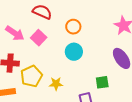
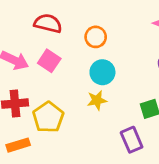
yellow star: (56, 84) -> (97, 100), moved

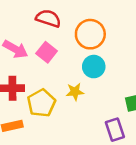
orange circle: (96, 37) -> (90, 34), size x1.5
yellow star: (97, 100) -> (75, 92), moved

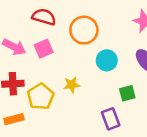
pink square: (47, 52) -> (44, 49), turned 30
cyan circle: (94, 67) -> (107, 60), moved

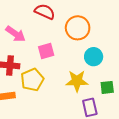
pink square: (44, 49) -> (46, 51), moved
yellow star: (72, 85) -> (77, 81), moved, size x1.5

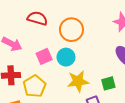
cyan circle: (94, 57) -> (66, 57), moved

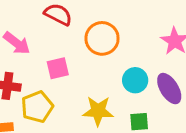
cyan circle: (66, 57) -> (135, 80), moved

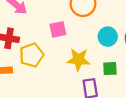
pink square: (58, 68) -> (58, 29), moved

